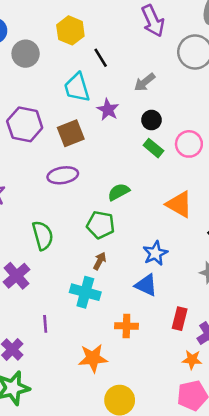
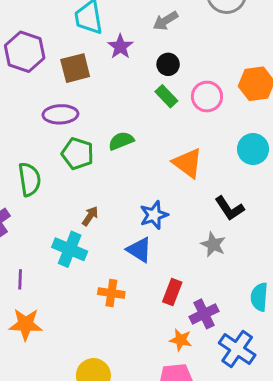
green pentagon: (101, 225) -> (78, 154), moved
orange star: (93, 358) -> (26, 324), moved

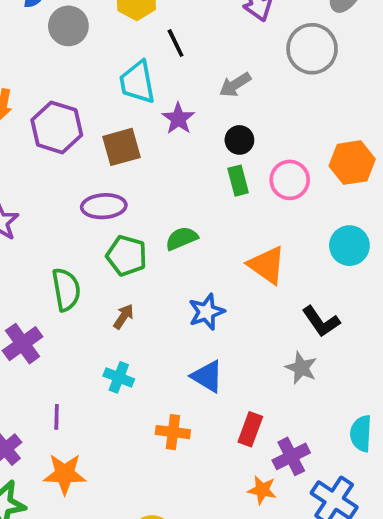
green rectangle: (166, 96) -> (238, 181), turned 30
blue star: (154, 215) -> (206, 312), moved
brown arrow: (90, 216) -> (124, 317), moved
cyan cross: (70, 249) -> (119, 377), size x0.7

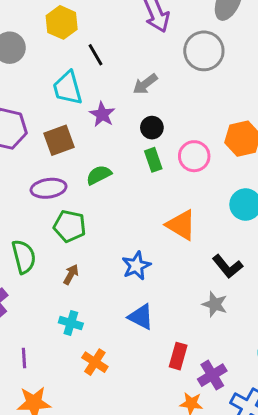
green semicircle: (182, 238) -> (99, 175), moved
orange cross: (173, 432) -> (95, 362), moved, turned 30

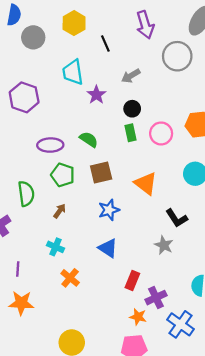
black line: (95, 55) -> (105, 44), moved
brown square: (59, 140) -> (101, 173), moved
green semicircle: (99, 175) -> (89, 139), turned 54

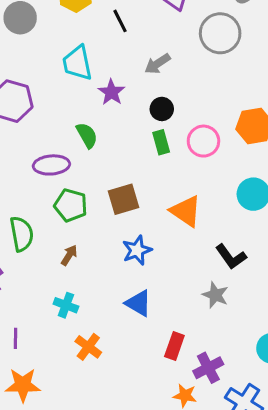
green semicircle: (89, 139) -> (87, 135), moved, turned 30

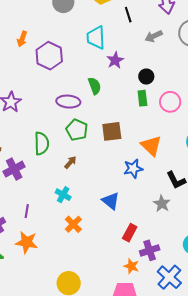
gray arrow: (157, 64) -> (154, 36), moved
blue star: (137, 250) -> (133, 169), moved

